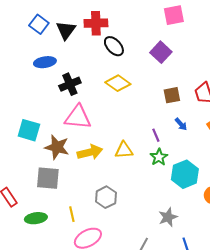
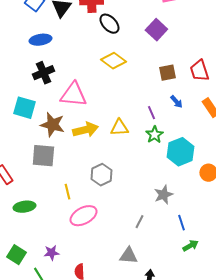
black cross: (70, 84) -> (43, 73), moved
green ellipse: (36, 218) -> (24, 207), moved

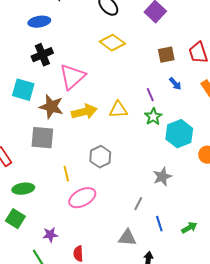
pink triangle: (73, 95) -> (72, 77), turned -48
blue line: (181, 223) -> (159, 224), moved
green square: (16, 255) -> (15, 219), moved

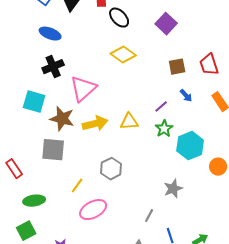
blue ellipse: (39, 22) -> (50, 34), turned 30
purple line: (150, 95) -> (161, 107), turned 72
yellow line: (66, 174) -> (77, 186), turned 49
green square: (15, 219) -> (26, 231), turned 30

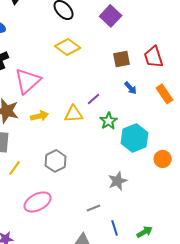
purple line: (161, 107) -> (94, 99), moved
yellow arrow: (95, 124) -> (40, 116), size x0.7
yellow line: (77, 186) -> (15, 168), moved
gray line: (149, 216) -> (94, 208), turned 40

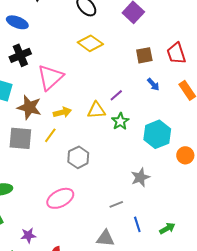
green star: (109, 121) -> (120, 121), moved
yellow line: (15, 168) -> (50, 135), moved

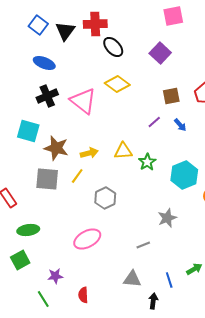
pink triangle: (50, 77) -> (83, 101), moved, turned -40
purple line: (116, 95) -> (154, 122), moved
blue line: (137, 224) -> (169, 280), moved

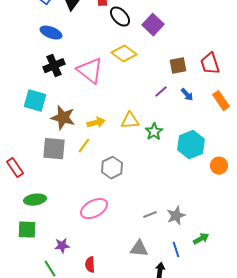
purple square: (160, 53) -> (153, 25), moved
gray star: (167, 218) -> (176, 216), moved
green square: (20, 260) -> (27, 230), turned 30

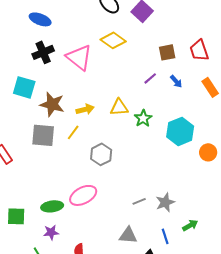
green ellipse: (35, 200) -> (52, 206), moved

